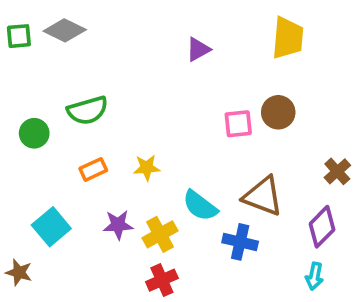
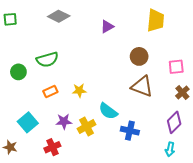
gray diamond: (65, 30) -> (59, 16), moved
brown circle: (278, 112) -> (139, 56), moved
pink square: (238, 124) -> (176, 67), moved
brown triangle: (263, 196) -> (142, 86), moved
red cross: (162, 280) -> (52, 147), moved

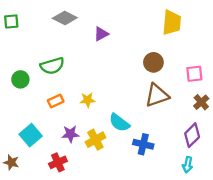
purple triangle: (107, 27) -> (101, 34), moved
brown triangle: (142, 86) -> (157, 95), turned -40

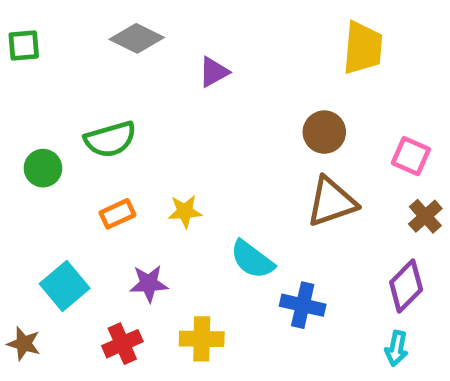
pink square: (194, 74) -> (411, 156), turned 30
yellow cross: (95, 140) -> (202, 339), moved, turned 30

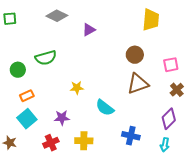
pink square: (411, 156) -> (171, 65), turned -35
orange rectangle: (118, 214) -> (27, 96), moved
blue cross: (303, 305) -> (131, 136), moved

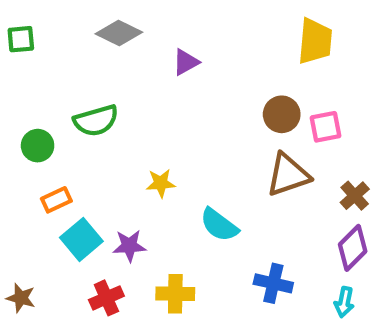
pink square: (171, 65) -> (325, 127), moved
brown cross: (177, 90) -> (355, 196), moved
cyan square: (27, 119) -> (81, 239), moved

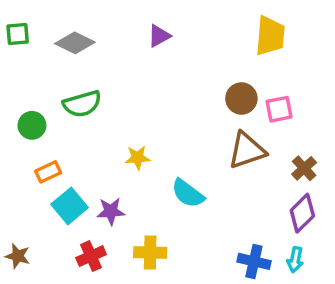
gray diamond: (119, 33) -> (75, 43), moved
purple triangle: (186, 62) -> (159, 36), moved
blue cross: (273, 283) -> (254, 261), moved

